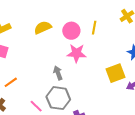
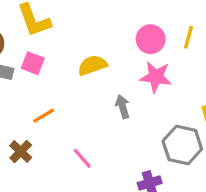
yellow semicircle: (43, 28) -> (92, 65), moved
gray hexagon: (58, 98) -> (182, 145), moved

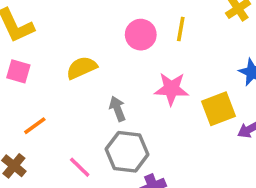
pink star: (156, 77) -> (171, 89), moved
gray hexagon: (182, 145) -> (127, 152), moved

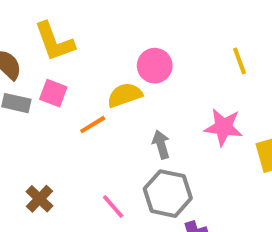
yellow line: (181, 29) -> (240, 61), turned -35
pink circle: (141, 35) -> (155, 66), moved
orange line: (35, 126) -> (93, 125), moved

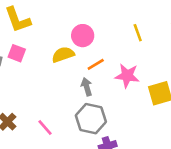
orange line: (93, 125) -> (96, 64), moved
pink line: (113, 207) -> (45, 127), moved

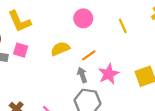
pink circle: (83, 36) -> (83, 18), moved
pink star: (127, 76) -> (109, 74), moved, turned -30

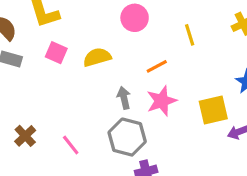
pink square: (21, 50) -> (56, 53), moved
orange line: (89, 55) -> (157, 66), moved

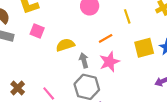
yellow semicircle: (97, 57) -> (65, 45), moved
yellow square: (213, 110) -> (144, 48), moved

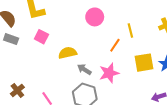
orange line: (106, 38) -> (115, 45), moved, turned -32
gray arrow: (84, 60) -> (84, 69), turned -48

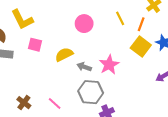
pink circle: (95, 17) -> (84, 24), moved
orange line: (115, 45) -> (141, 24), moved
yellow square: (144, 63) -> (141, 46), turned -30

